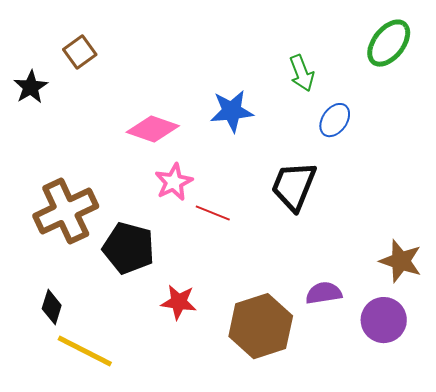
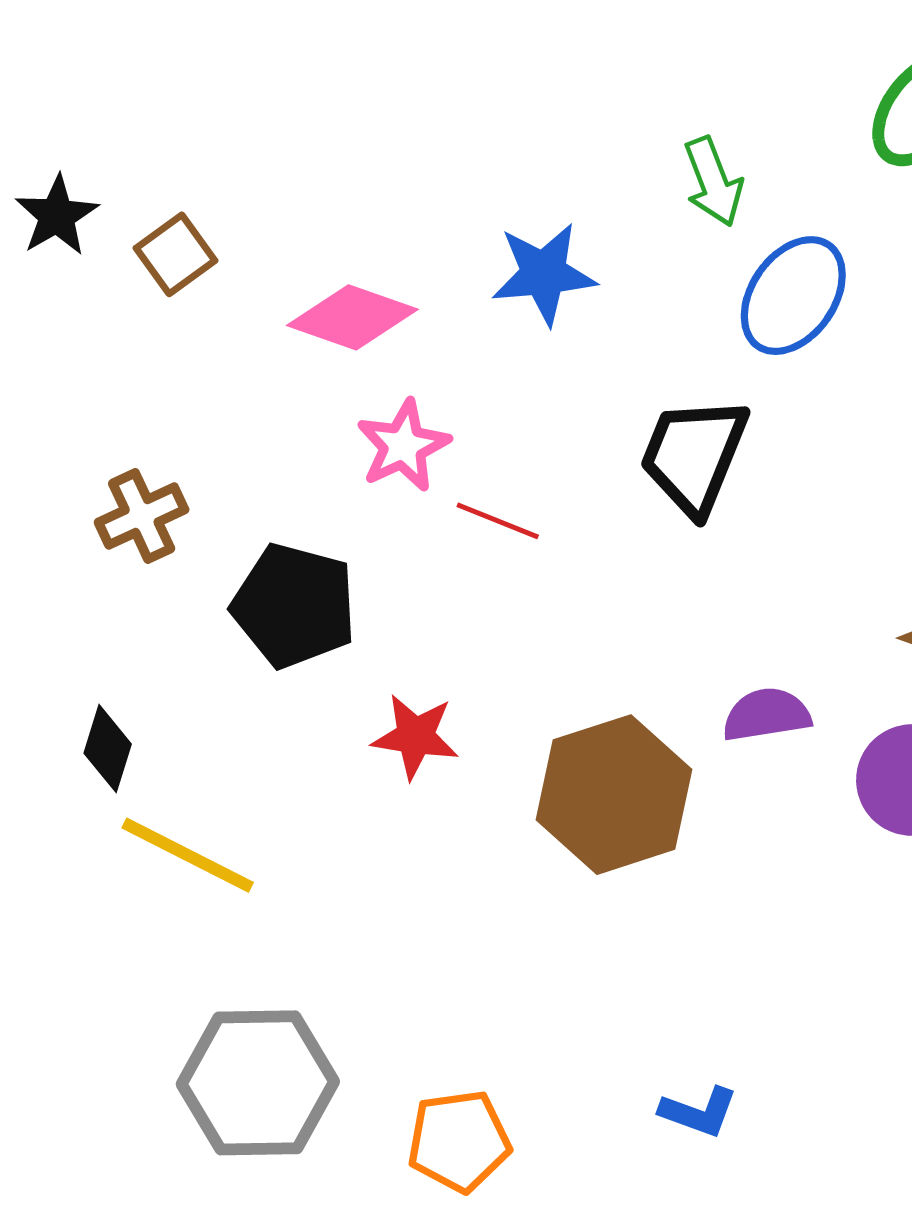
brown square: (80, 52) -> (175, 254), moved
blue ellipse: (335, 120) -> (793, 296), size x1.4
brown cross: (66, 211) -> (142, 516), size x0.6

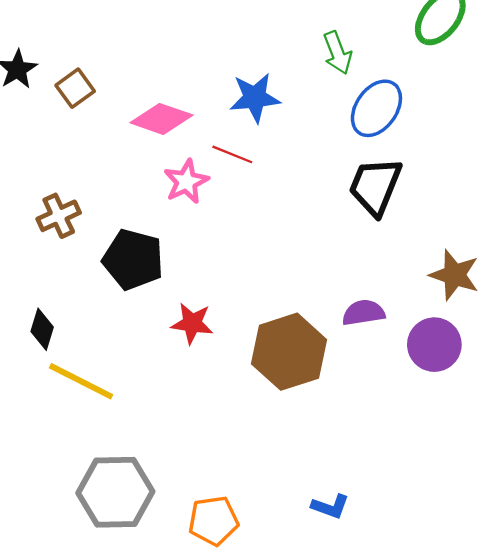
black trapezoid: (694, 455) -> (375, 186), moved
red line: (498, 521) -> (232, 154), moved

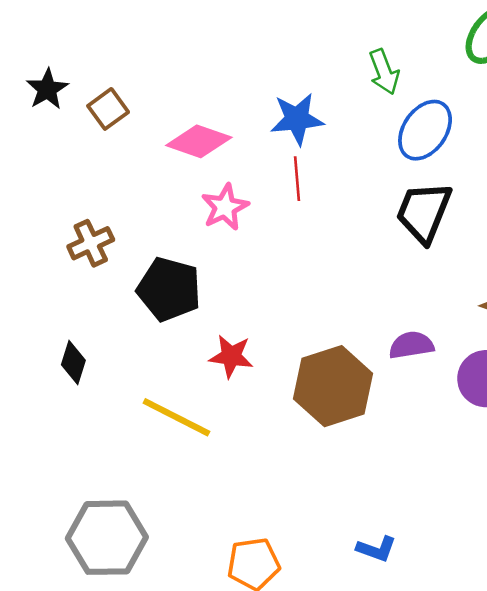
red line: (232, 154) -> (297, 179), moved, turned 63
yellow line: (81, 381) -> (176, 417), moved
gray hexagon: (115, 492) -> (107, 538), moved

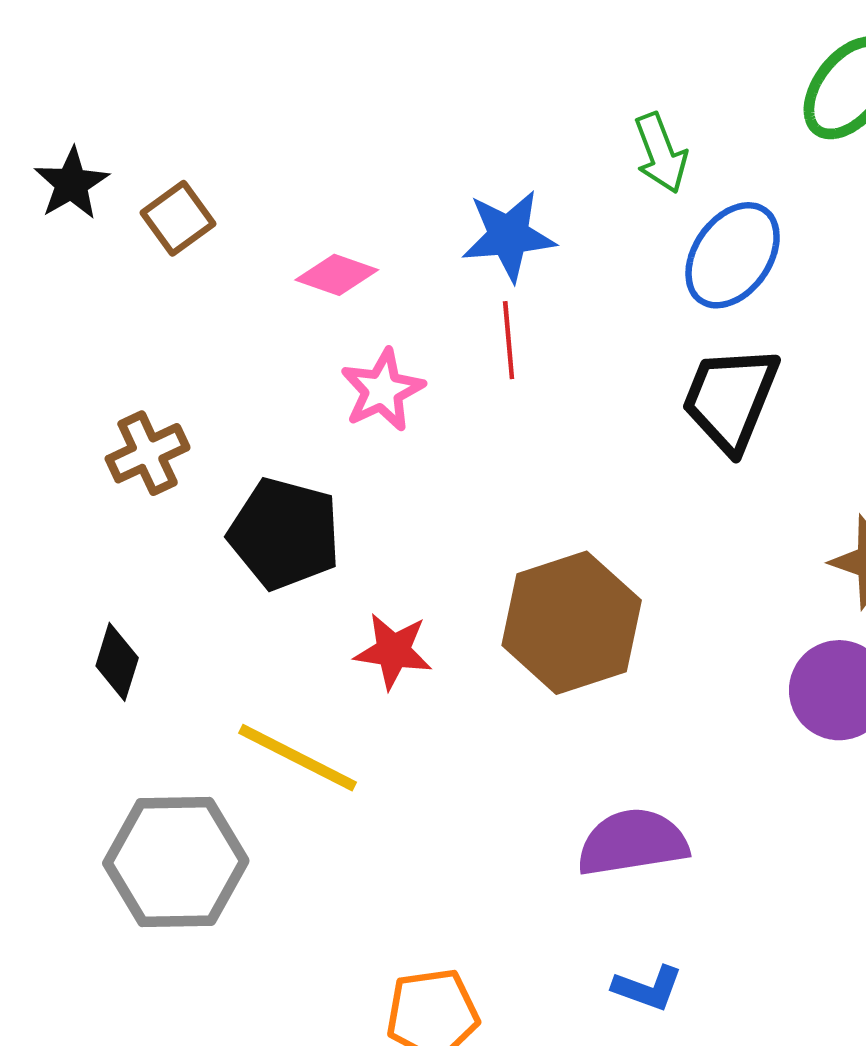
pink diamond: (199, 141) -> (337, 275), size x0.7
purple semicircle: (411, 345) -> (632, 842), moved, size x1.4
brown hexagon: (333, 386) -> (572, 623), moved
gray hexagon: (107, 538) -> (176, 862), moved

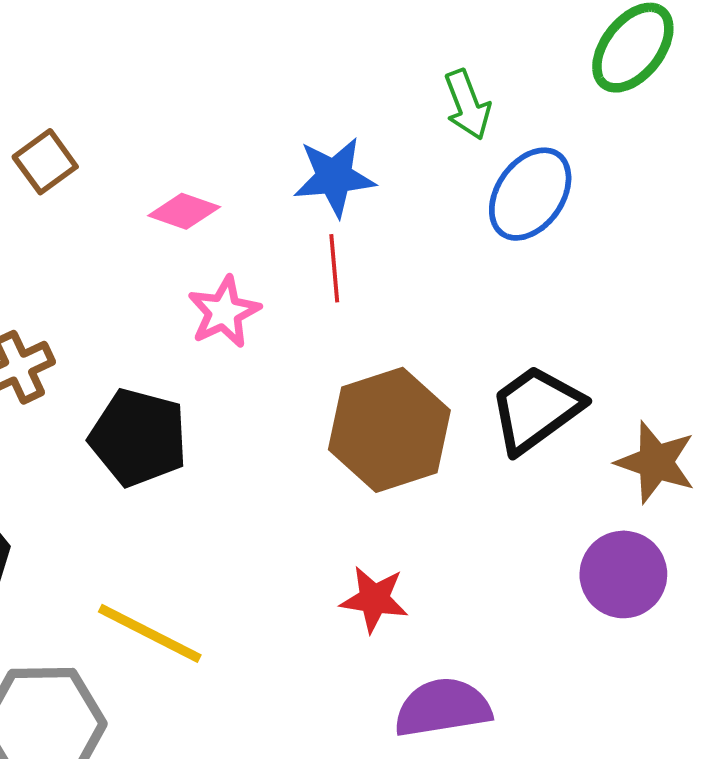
black trapezoid: (730, 399) -> (536, 409), moved, turned 32
brown hexagon: (572, 623) -> (389, 430), moved
red star: (393, 651) -> (374, 599), moved

